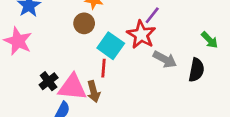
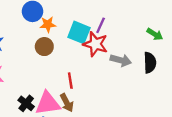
cyan square: (111, 46) -> (79, 32), moved

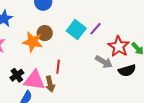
orange star: (48, 24) -> (33, 42), moved, size x1.5
red star: (95, 44) -> (119, 46), moved
black semicircle: (150, 63) -> (127, 70), turned 60

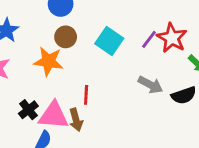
purple line: (96, 29) -> (149, 39), moved
brown circle: (45, 33) -> (66, 37), moved
red star: (119, 46) -> (172, 38), moved

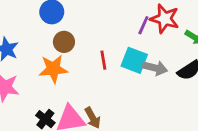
cyan square: (109, 41) -> (134, 60), moved
red line: (86, 95) -> (103, 60), moved

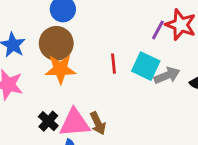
brown circle: (64, 42) -> (56, 43), moved, size x1.5
gray arrow: (155, 68) -> (167, 75), turned -40

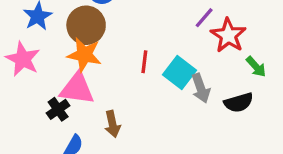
purple line: (158, 30) -> (204, 18), moved
gray arrow: (167, 75) -> (201, 88), turned 80
pink triangle: (75, 123) -> (77, 89), moved

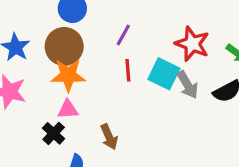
purple line: (204, 18) -> (123, 35), moved
red star: (228, 35) -> (192, 44), moved
pink triangle: (77, 89) -> (68, 109), size x0.6

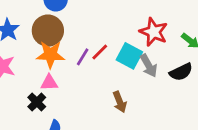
purple line: (123, 35) -> (83, 57), moved
red line: (128, 70) -> (100, 52), turned 48
brown arrow: (109, 137) -> (120, 102), moved

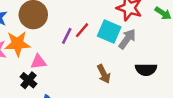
orange star: (50, 55) -> (18, 44), moved
gray arrow: (149, 66) -> (127, 39), turned -110
black semicircle: (181, 72) -> (146, 69), moved, turned 30

